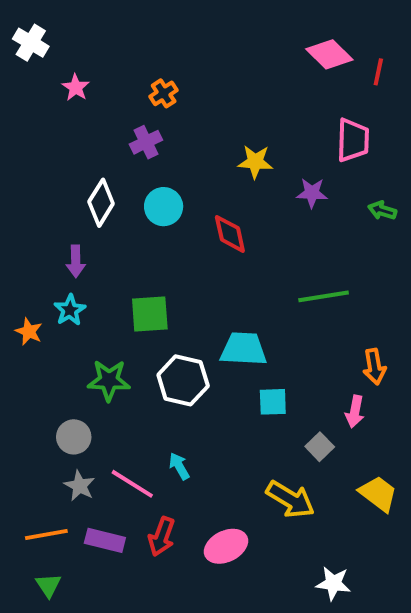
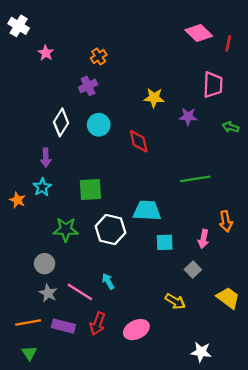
pink arrow: (355, 412) -> (203, 239), moved
yellow arrow: (290, 499) -> (175, 301), size x0.7

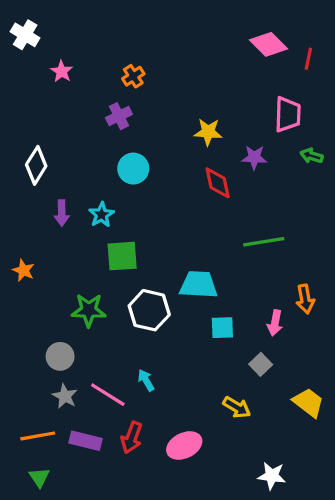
white diamond: (61, 122) -> (36, 165), moved
green arrow: (231, 127) -> (312, 156), moved
red diamond: (139, 141) -> (218, 183), moved
cyan star: (42, 187) -> (101, 215), moved

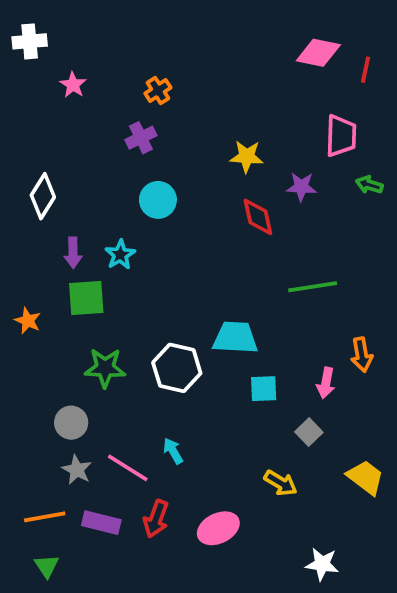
white cross: (25, 35) -> (30, 41), turned -36
pink diamond: (269, 44) -> (318, 53), turned -33
green square: (122, 256) -> (86, 298), moved

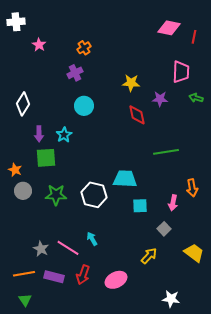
gray circle: (71, 423) -> (23, 191), moved
yellow arrow: (281, 483) -> (149, 256), turned -78

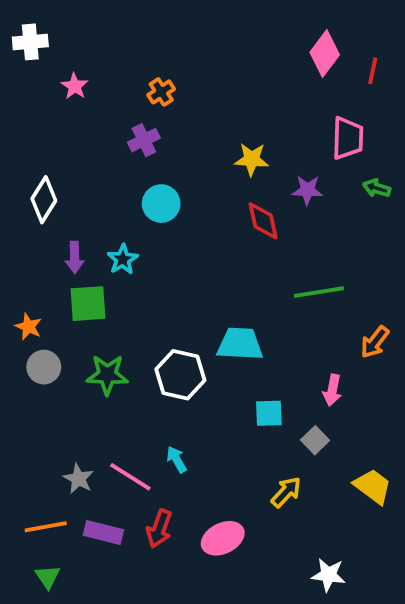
pink diamond: (169, 28) -> (325, 53), turned -65
orange arrow: (192, 188) -> (375, 342), moved, turned 48
cyan square: (140, 206) -> (269, 413), moved

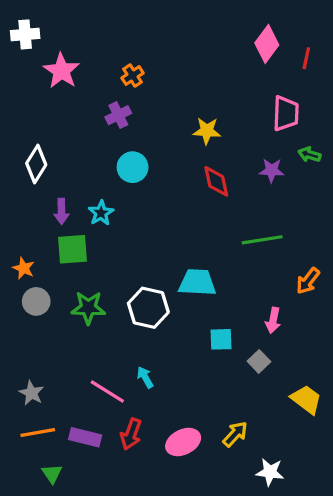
pink star: (75, 86) -> (61, 71), size x1.6
purple star: (307, 190) -> (272, 170), moved
gray star: (78, 479) -> (31, 393), moved
yellow arrow: (286, 492) -> (235, 434), moved
green triangle: (48, 577) -> (52, 474), moved

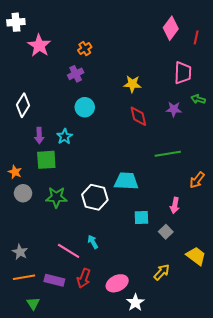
yellow arrow: (235, 434) -> (162, 272), moved
white star: (270, 472) -> (135, 303), moved, turned 30

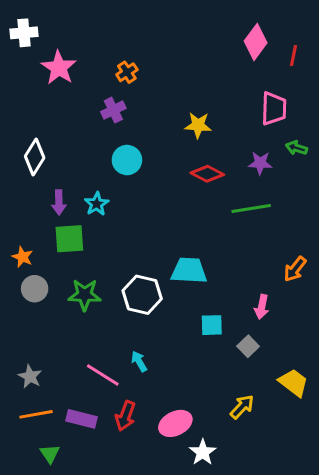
red diamond: (138, 116) -> (207, 174), turned -50
green line: (168, 154) -> (251, 208), moved

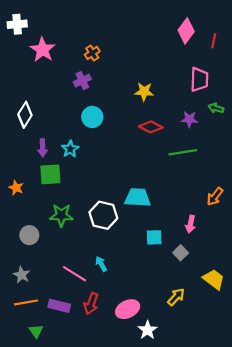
gray circle: (35, 289) -> (29, 235), moved

